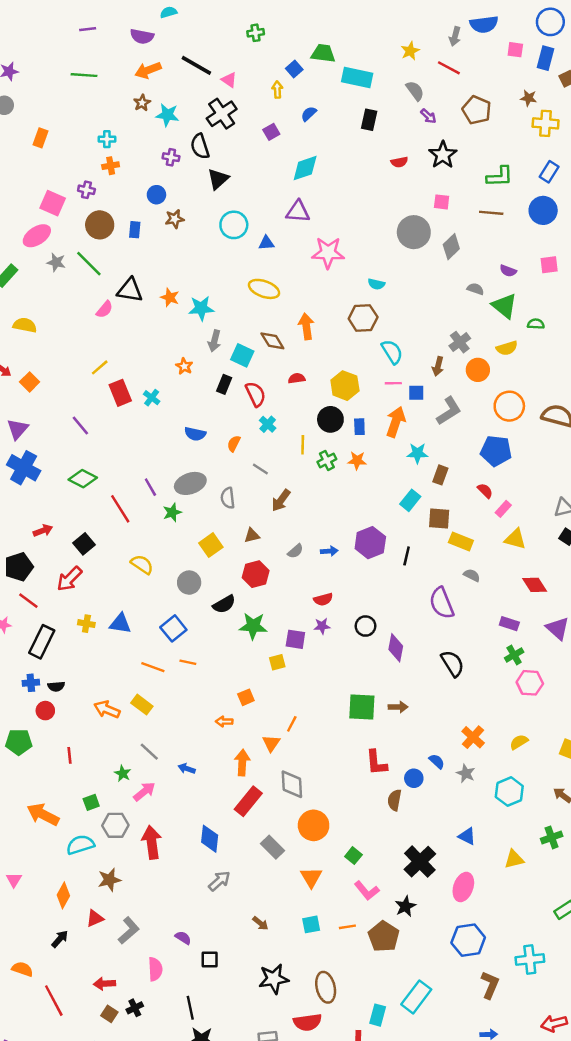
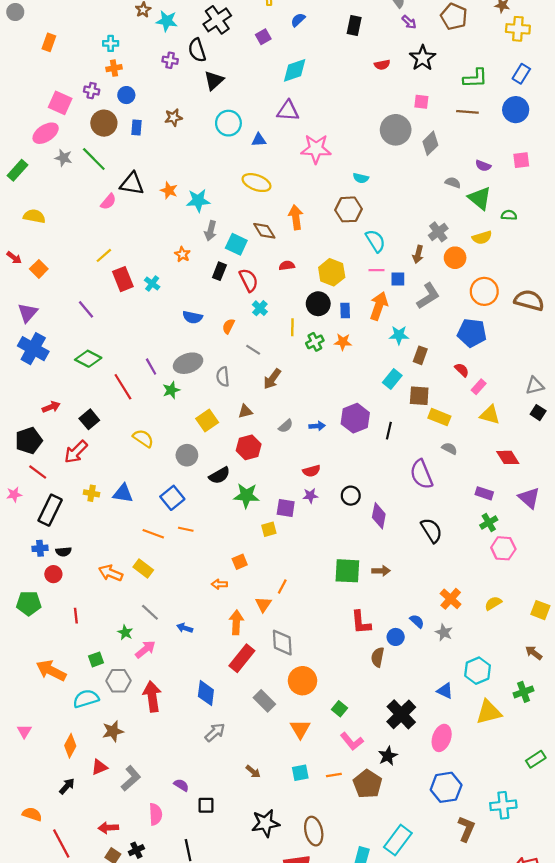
blue circle: (156, 195) -> (126, 95), moved
cyan hexagon: (509, 792) -> (478, 671), moved
yellow triangle: (514, 859) -> (489, 712), size x1.4

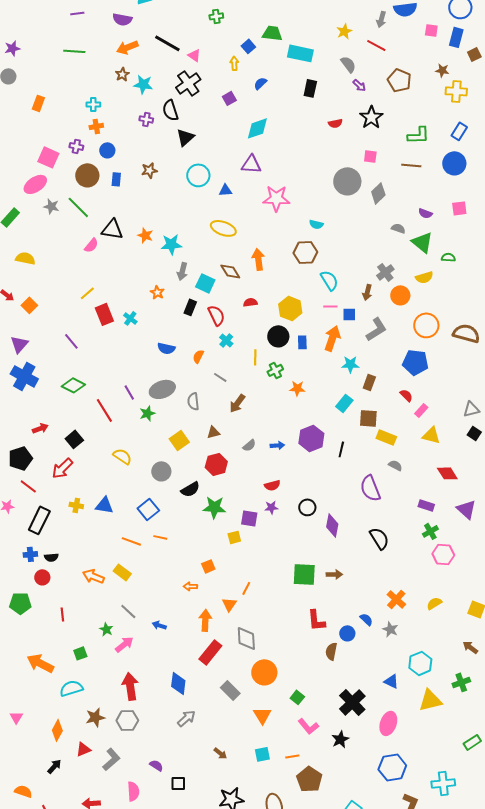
orange star: (343, 342) -> (297, 388), moved
gray hexagon: (118, 681) -> (127, 720), moved
brown pentagon: (368, 784) -> (309, 779), moved

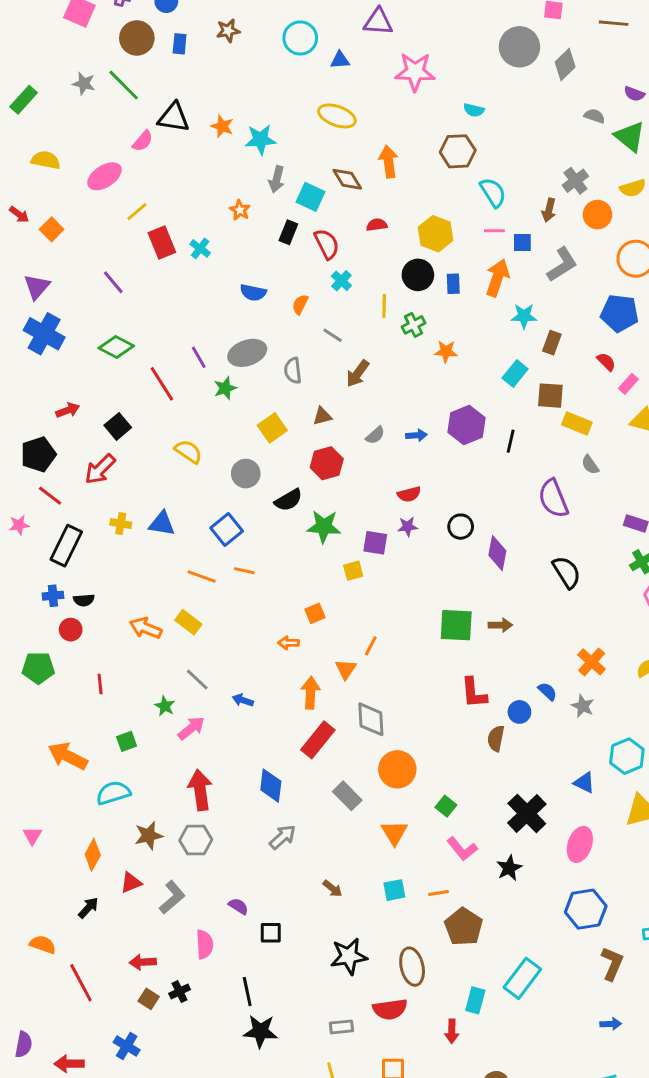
pink ellipse: (35, 184) -> (104, 176), moved
gray semicircle: (395, 465) -> (590, 465), turned -152

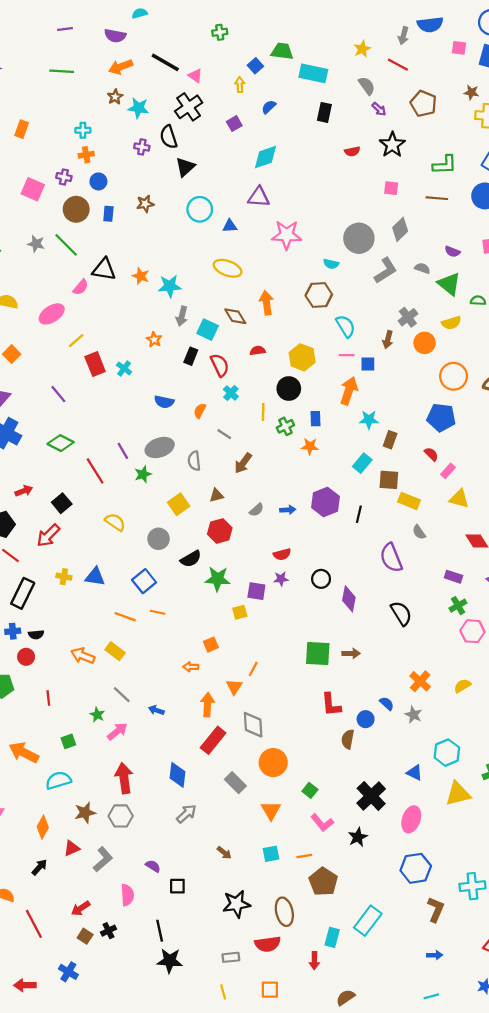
gray circle: (519, 47) -> (359, 238), moved
gray L-shape: (562, 265) -> (386, 271), moved
blue rectangle: (453, 284) -> (315, 419), moved
red arrow: (143, 962) -> (81, 908), turned -30

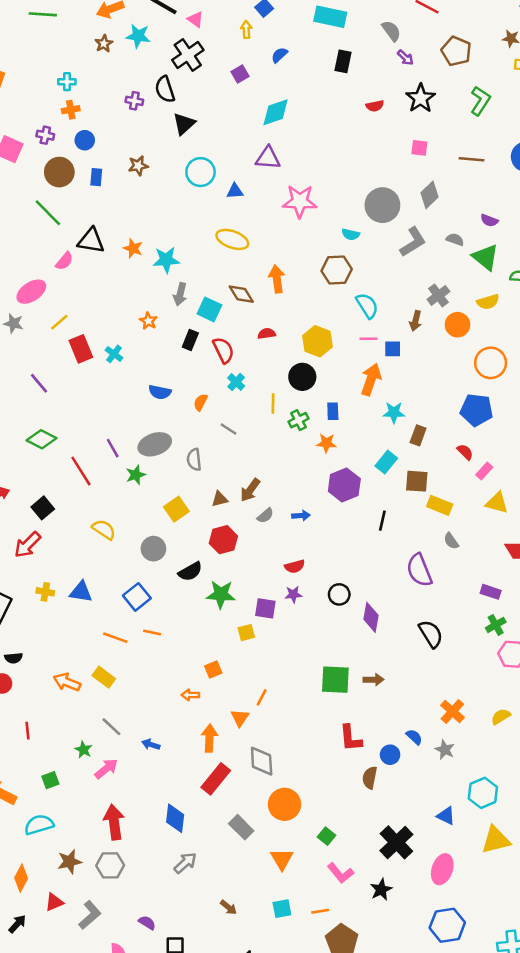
cyan star: (138, 108) -> (138, 36), moved
green L-shape: (445, 165) -> (480, 101), moved, turned -55
gray star: (36, 244) -> (13, 323), moved
brown arrow: (243, 463) -> (250, 490), moved
purple hexagon: (326, 502) -> (344, 485), moved

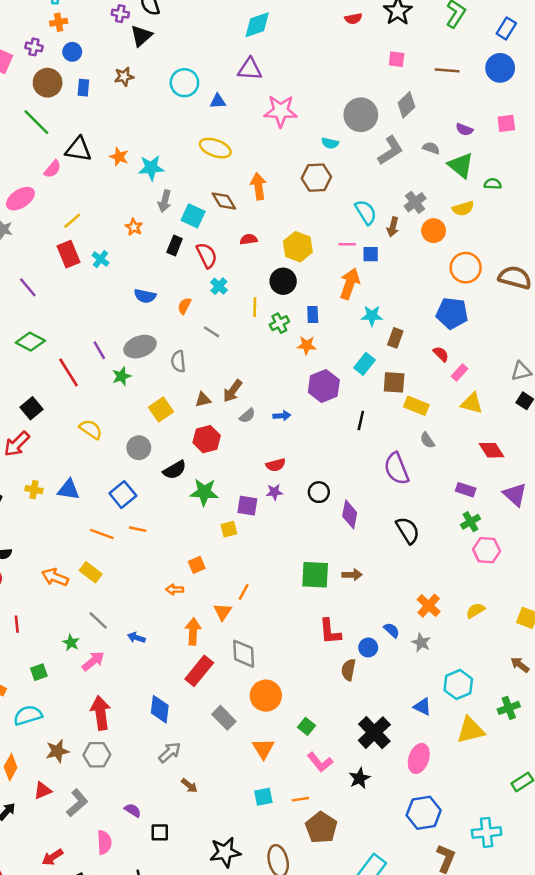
black triangle: (184, 124) -> (141, 36), moved
cyan semicircle: (367, 306) -> (366, 212), moved
yellow line: (59, 322) -> (72, 221), moved
brown arrow: (229, 907) -> (189, 786), moved

